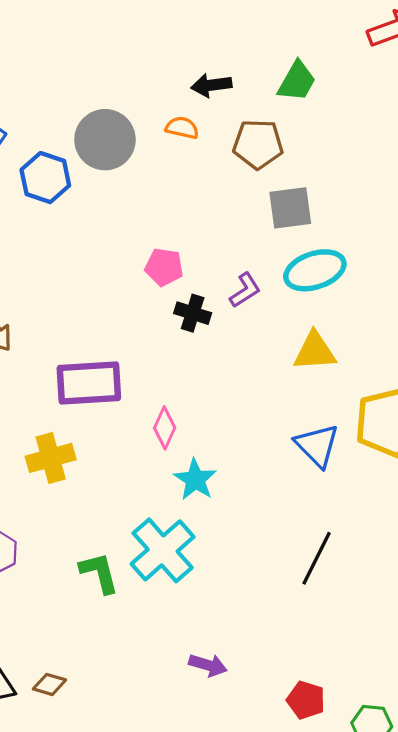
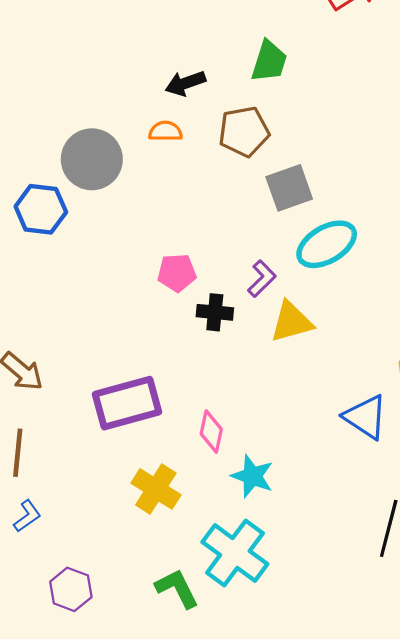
yellow triangle: (315, 351) -> (291, 322), moved
yellow cross: (51, 458) -> (156, 489), moved, turned -30

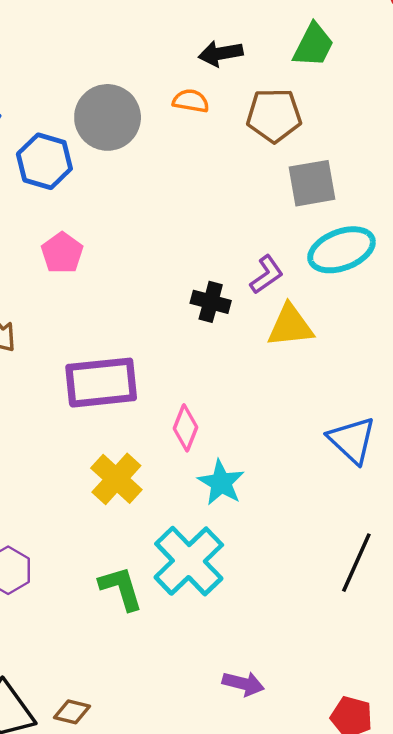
pink pentagon: (177, 273) -> (62, 253), moved, turned 30

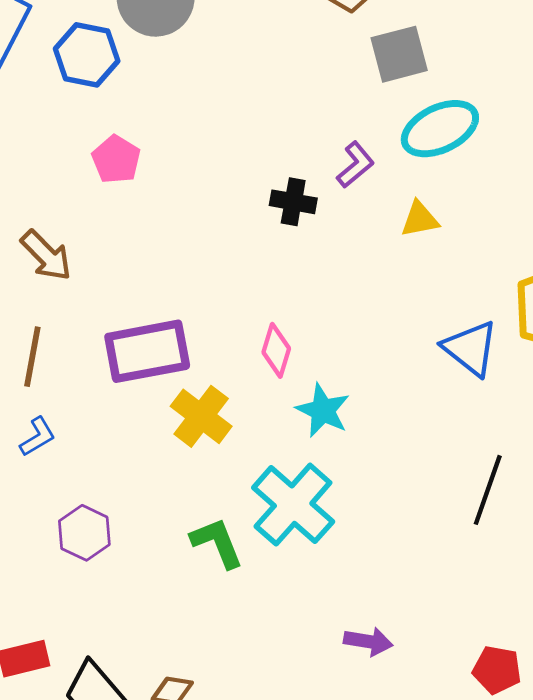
yellow triangle: (290, 326) -> (420, 219), moved, size x0.7
purple rectangle: (101, 383) -> (147, 351), moved

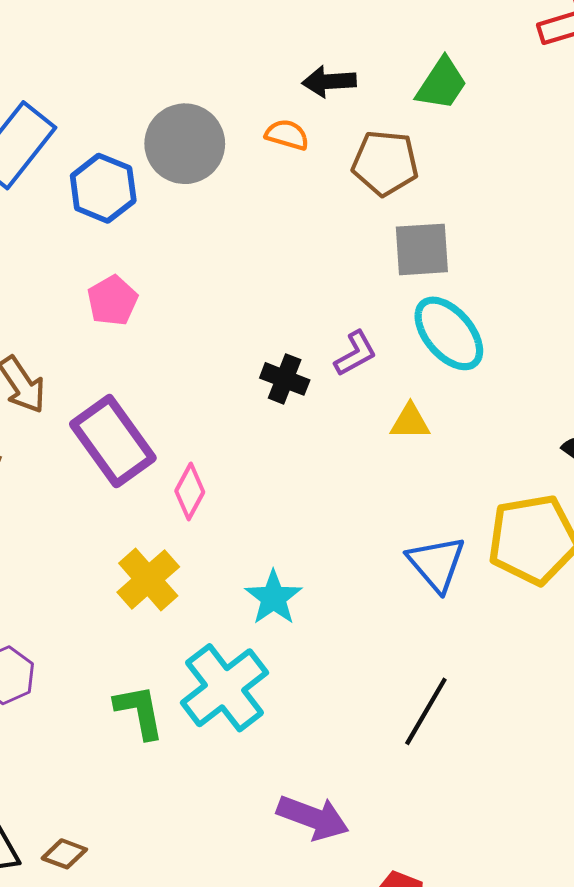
cyan ellipse: (440, 129) -> (449, 333), turned 64
pink diamond: (276, 350) -> (190, 491), moved
purple rectangle: (147, 351) -> (113, 441), moved, turned 54
purple arrow: (368, 641) -> (313, 818), moved, size x1.4

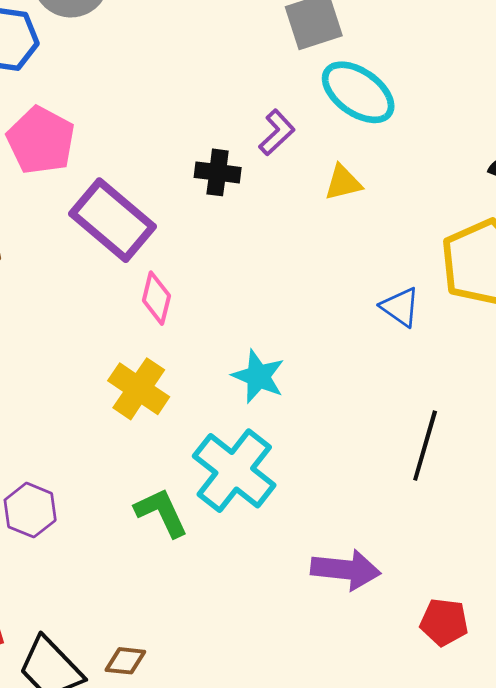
pink pentagon: (112, 301) -> (41, 140), size x1.4
purple rectangle: (113, 441) -> (113, 220), moved
blue triangle: (436, 564) -> (400, 307), size x0.7

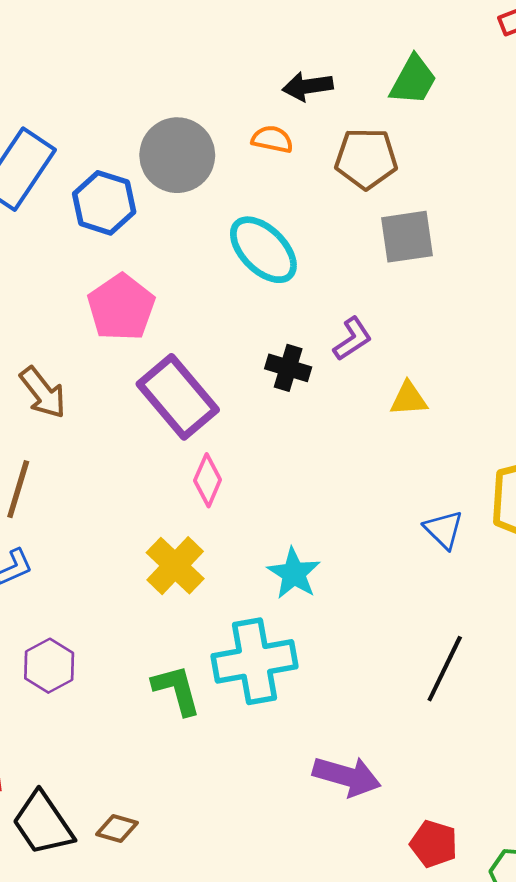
cyan ellipse: (358, 92) -> (263, 250), moved
cyan cross: (234, 471) -> (255, 661), turned 32

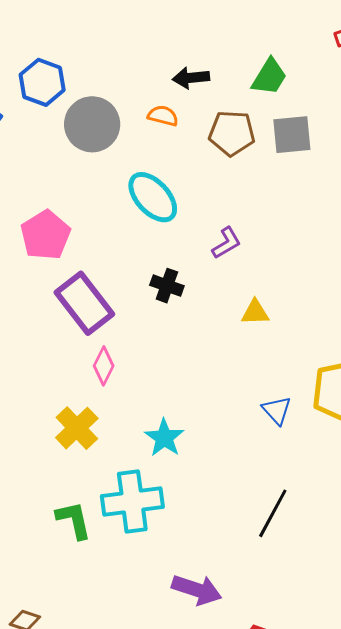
blue hexagon: (104, 203) -> (42, 82), moved
gray square: (407, 237) -> (292, 135), moved
purple L-shape: (352, 339) -> (226, 243), moved

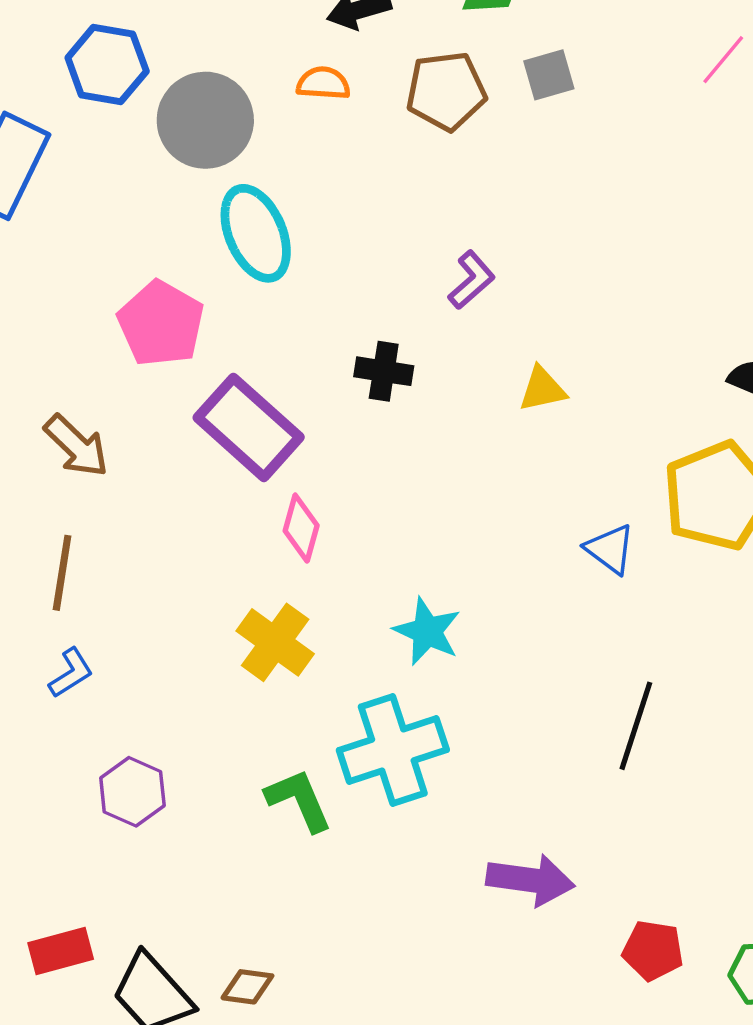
gray square: (292, 135) -> (549, 75), size x0.7
cyan ellipse: (153, 197) -> (256, 233), moved, turned 30

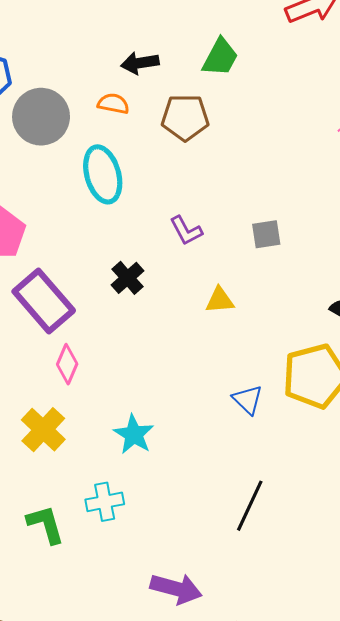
gray square: (549, 75) -> (266, 234), moved
cyan ellipse: (256, 233) -> (103, 174), moved
purple L-shape: (472, 280) -> (186, 231), turned 96
black cross: (384, 371) -> (127, 278), turned 32
cyan cross: (393, 750) -> (105, 502), size x0.6

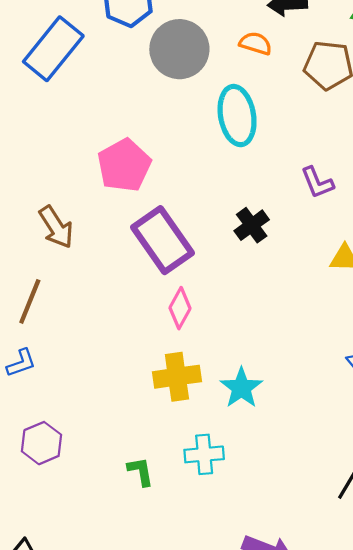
yellow cross: (43, 430) -> (177, 377), moved, turned 33
green L-shape: (46, 524) -> (141, 471), size x0.7

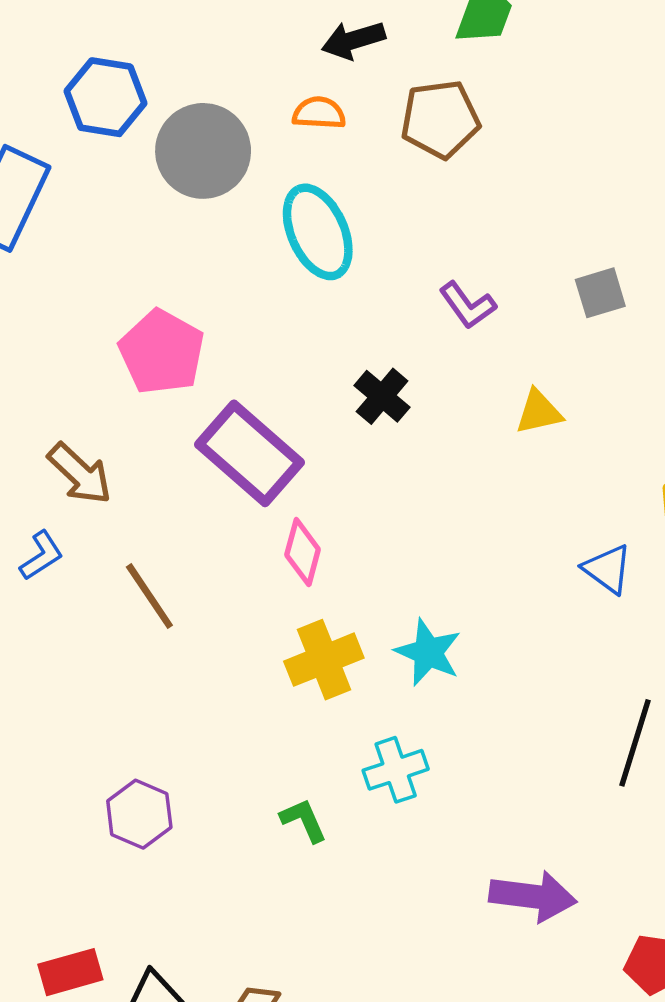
brown line: (30, 301) -> (149, 596), moved, turned -42
blue L-shape: (21, 363) -> (41, 556), moved

